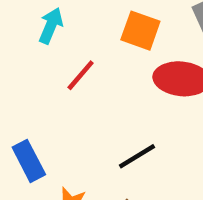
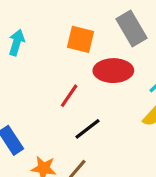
red line: (81, 75) -> (69, 96), moved

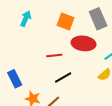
red line: (69, 96) -> (54, 56), turned 42

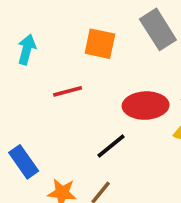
red ellipse: (84, 43) -> (146, 106), moved
red line: (54, 56) -> (68, 91), moved

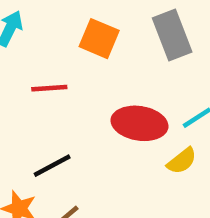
black line: (111, 146) -> (52, 166), moved

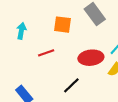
black line: (52, 166) -> (71, 85), moved

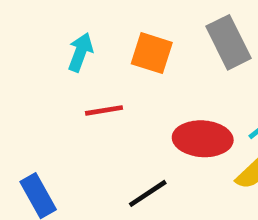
cyan arrow: (21, 31) -> (80, 52), moved

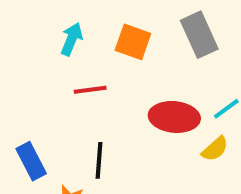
black line: (148, 193) -> (99, 160), moved, turned -54

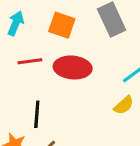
red ellipse: (174, 117) -> (73, 68), moved

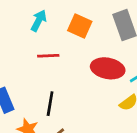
red ellipse: (73, 68) -> (108, 68), moved

